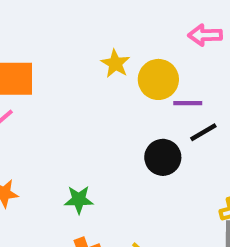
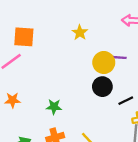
yellow circle: (158, 79) -> (104, 63), moved
black line: (203, 132) -> (126, 101), moved

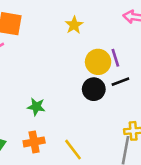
purple line: (118, 57) -> (115, 58), turned 63
black line: (126, 101) -> (120, 82), moved

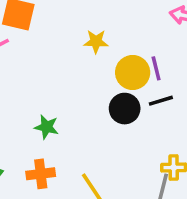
yellow star: (74, 25) -> (96, 42), moved, turned 30

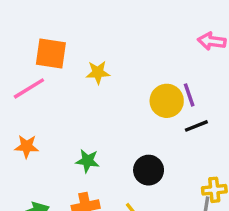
yellow star: (96, 42) -> (98, 72), moved
black circle: (125, 109) -> (149, 170), moved

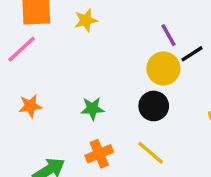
purple line: (189, 95) -> (169, 35), moved
yellow circle: (167, 101) -> (163, 68), moved

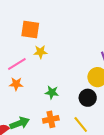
yellow star: (86, 20) -> (40, 52), moved
pink line: (22, 49) -> (17, 64), moved

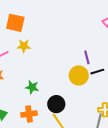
black circle: (88, 98) -> (56, 104), moved

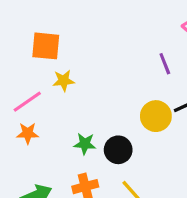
purple line: (87, 57) -> (165, 64), moved
black circle: (56, 104) -> (118, 150), moved

